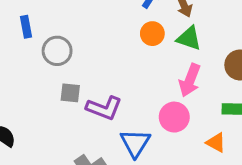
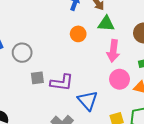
orange circle: (152, 34) -> (78, 34), moved
pink circle: (174, 117) -> (120, 79), moved

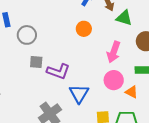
green triangle: (106, 24) -> (124, 18), moved

